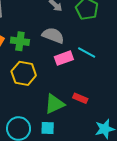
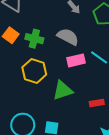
red rectangle: (80, 98) -> (97, 103), moved, turned -40
green triangle: (54, 104) -> (63, 90), moved

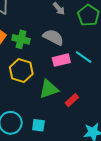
red rectangle: (97, 103) -> (72, 100), moved, turned -32

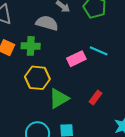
gray semicircle: (53, 37) -> (47, 23), moved
green triangle: (49, 89) -> (59, 99), moved

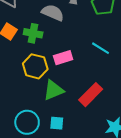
pink rectangle: (76, 59) -> (63, 58), moved
red rectangle: (95, 98) -> (91, 95), size x1.6

